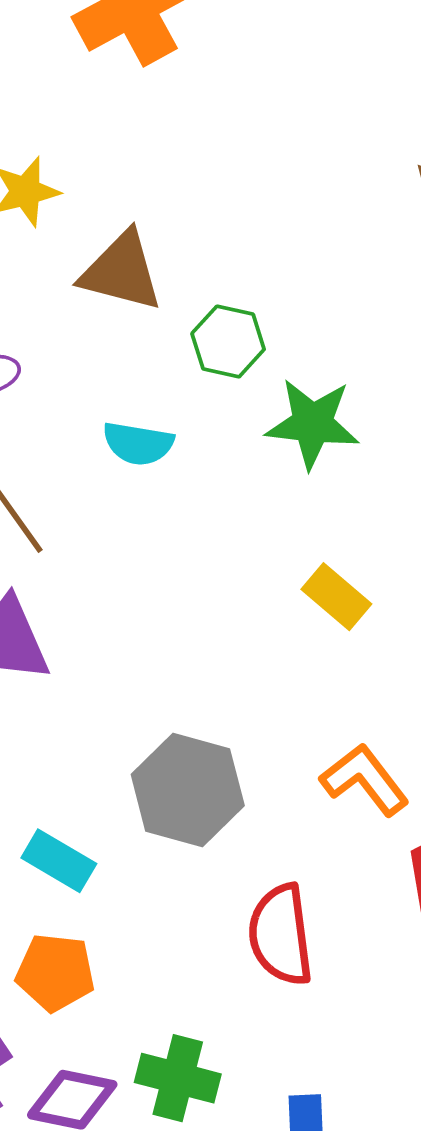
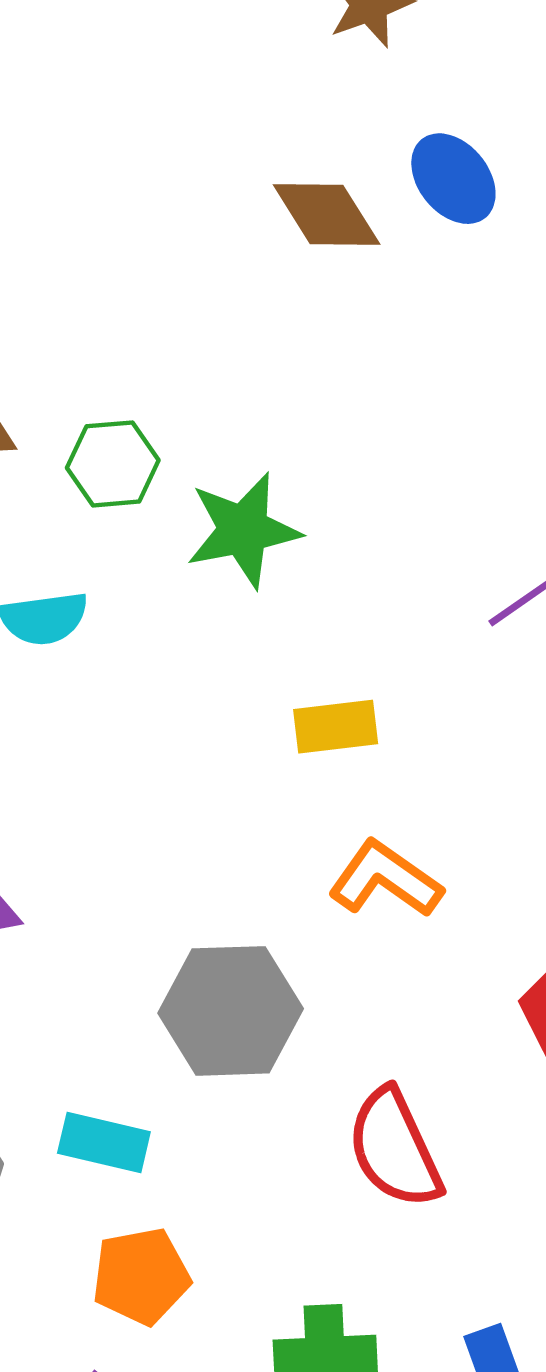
yellow rectangle: (336, 597) -> (336, 727), turned -30
orange L-shape: (365, 780) -> (385, 879), moved

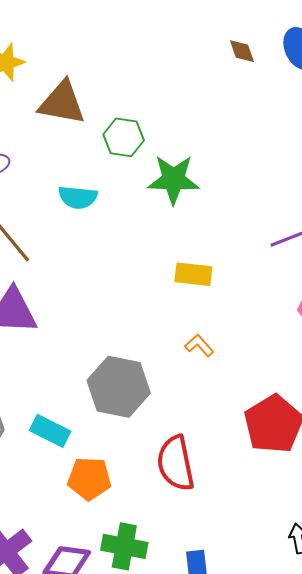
brown diamond: (327, 215) -> (242, 51), size x0.6
orange L-shape: (385, 879) -> (199, 345), size x0.6
orange pentagon: (141, 1276) -> (89, 478), moved

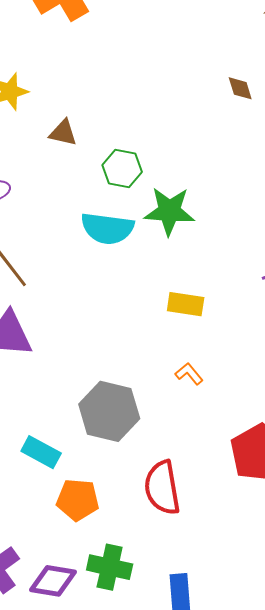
brown triangle: (62, 103) -> (63, 133), size x0.6
cyan semicircle: (78, 197) -> (107, 228), moved, size x1.4

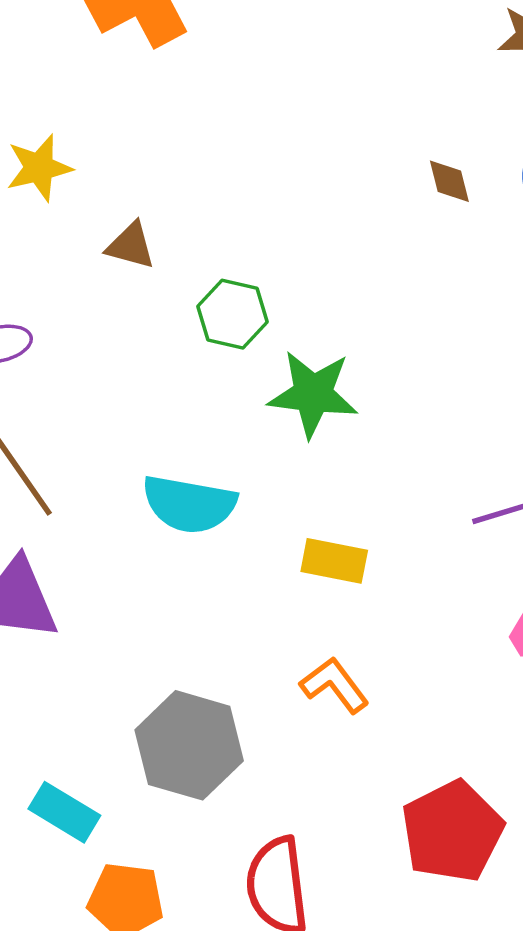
cyan semicircle: (107, 228) -> (189, 504), moved
orange L-shape: (189, 374) -> (334, 685), size x1.4

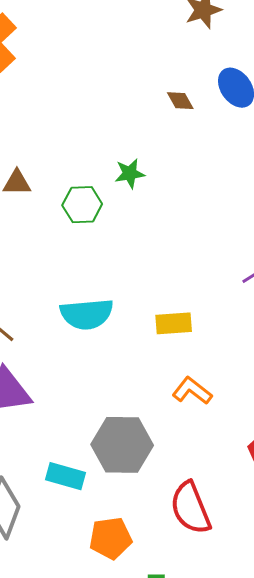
green star: (313, 394) -> (130, 174), moved, size x0.6
cyan rectangle: (64, 812) -> (66, 476), moved

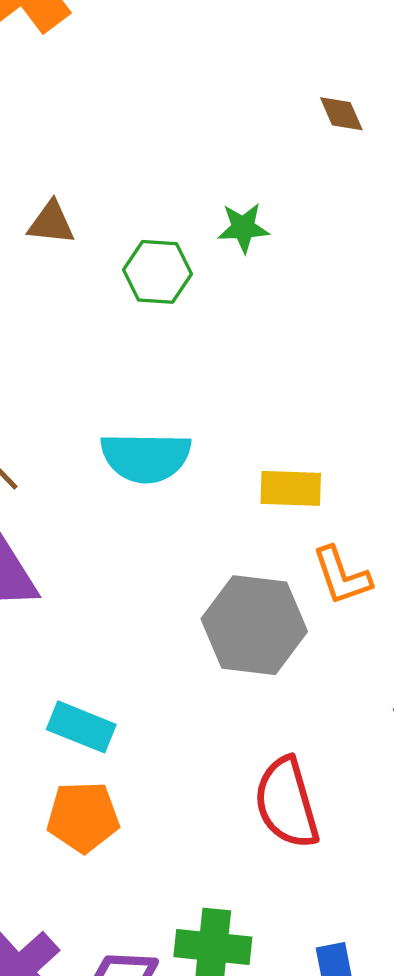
orange L-shape: (192, 391) -> (342, 576), moved, turned -153
gray hexagon: (122, 445) -> (254, 625), moved
orange pentagon: (111, 538) -> (83, 817), moved

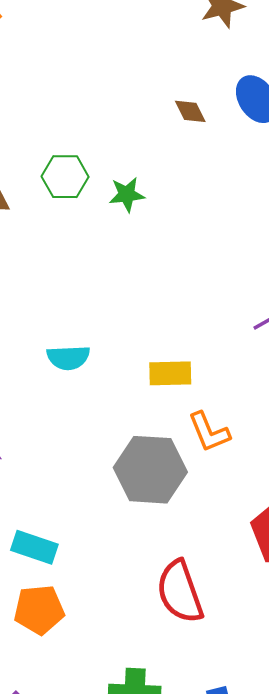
green hexagon: (157, 272) -> (65, 177), moved
cyan semicircle: (146, 457) -> (68, 358), size x0.7

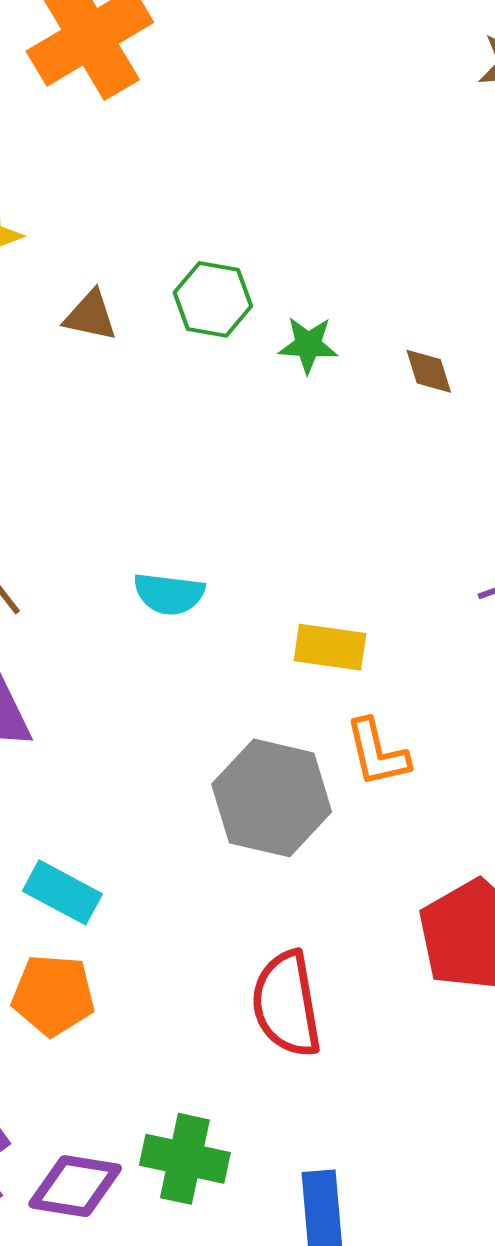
brown diamond: (190, 111) -> (429, 371), moved

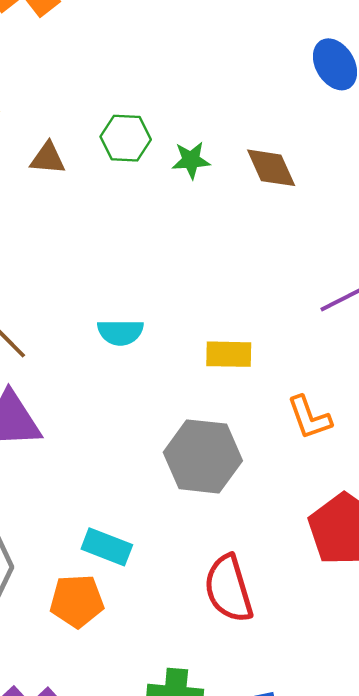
brown diamond: (429, 371) -> (271, 168), size x1.5
orange L-shape: (377, 753) -> (309, 418), moved
cyan rectangle: (62, 892) -> (107, 547), moved

